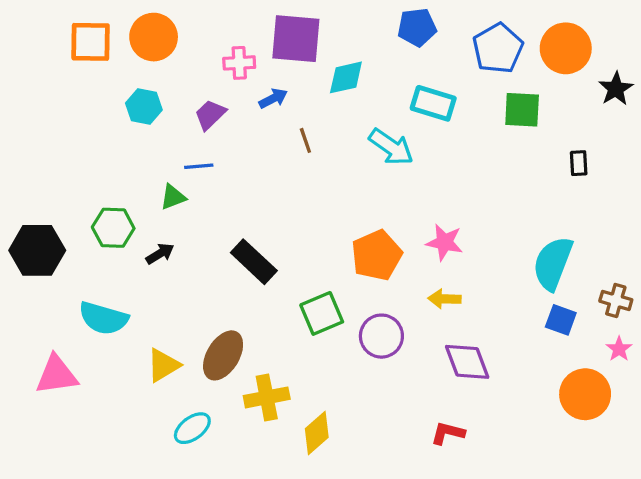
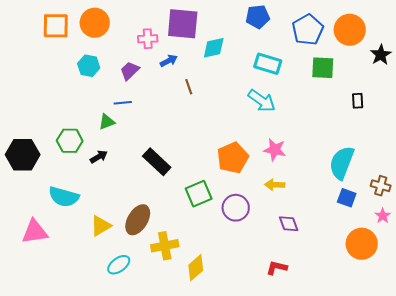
cyan arrow: (391, 147) -> (262, 101), moved
purple diamond: (467, 362) -> (289, 224), size x0.7

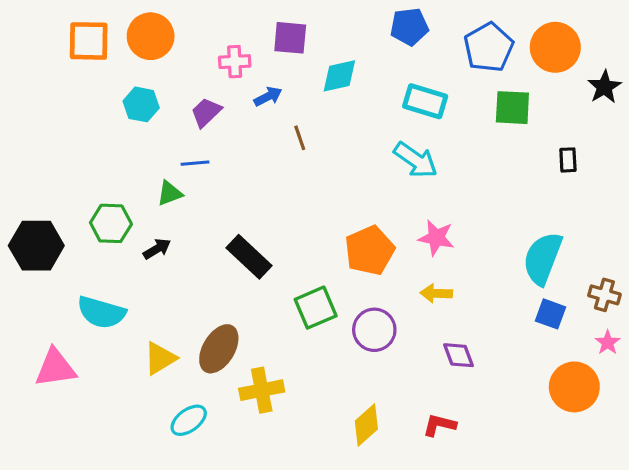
purple square: (183, 24) -> (290, 38), size x0.7
yellow diamond: (196, 268) -> (366, 425), moved

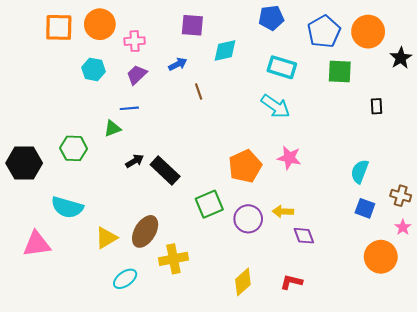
pink cross: (235, 62) -> (135, 41), moved
black arrow: (157, 249) -> (135, 161), moved
cyan semicircle: (543, 258) -> (360, 171), size x0.7
yellow arrow: (436, 293) -> (283, 211), moved

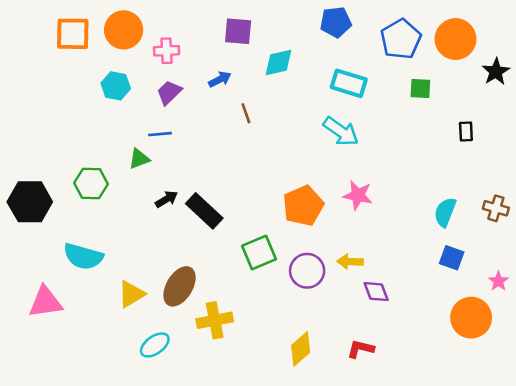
green square: (340, 72) -> (420, 89), size x0.7
brown cross: (401, 196) -> (496, 208), moved

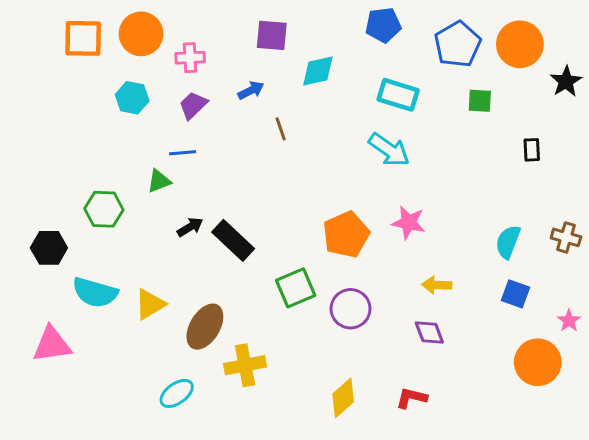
black hexagon: (30, 202) -> (49, 248), moved, size x0.7
yellow arrow: (350, 262) -> (437, 285), moved
yellow triangle: (131, 294) -> (150, 304), moved

